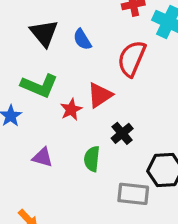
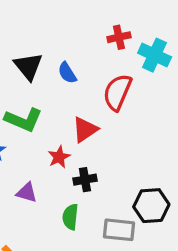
red star: (71, 110) -> (59, 157), moved
black cross: (122, 133) -> (85, 180), moved, turned 30
green semicircle: (92, 159) -> (70, 217), moved

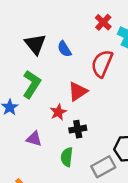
red cross: (119, 37) -> (103, 22), turned -35
green L-shape: (23, 120) -> (32, 84), turned -80
gray rectangle: (119, 230) -> (103, 167), turned -35

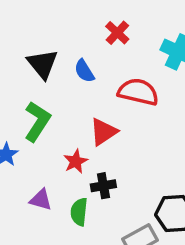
red cross: (103, 22) -> (117, 33), moved
red semicircle: (102, 64) -> (138, 92), turned 80
green semicircle: (67, 157) -> (79, 212), moved

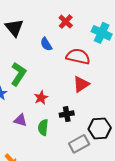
black triangle: (43, 64) -> (14, 28), moved
red triangle: (103, 132) -> (81, 84), moved
black cross: (103, 186) -> (67, 114), moved

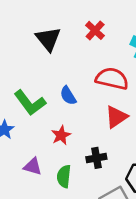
black triangle: (14, 28) -> (48, 39), moved
blue semicircle: (46, 44) -> (68, 96), moved
green L-shape: (18, 74) -> (30, 103), turned 110

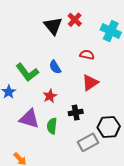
black triangle: (48, 39) -> (53, 26), moved
red semicircle: (112, 79) -> (87, 55), size x0.6
purple triangle: (33, 166) -> (29, 119), size x1.5

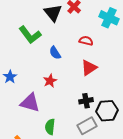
green L-shape: (27, 72) -> (30, 35), moved
black cross: (76, 113) -> (86, 101), moved
green semicircle: (52, 126) -> (50, 127), moved

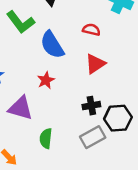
blue semicircle: (55, 53) -> (52, 45), size x1.6

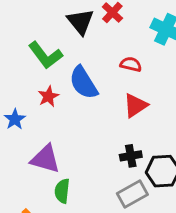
red star: (46, 80) -> (48, 96), moved
green semicircle: (46, 138) -> (62, 191), moved

